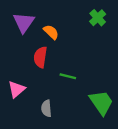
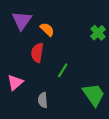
green cross: (98, 18) -> (98, 33), moved
green line: (68, 76) -> (63, 70), turned -72

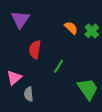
orange semicircle: (47, 29) -> (71, 28), moved
gray semicircle: (43, 100) -> (29, 94), moved

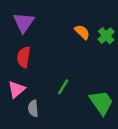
red semicircle: (35, 50) -> (24, 57), moved
green line: (59, 66) -> (63, 87), moved

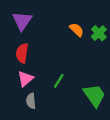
pink triangle: (16, 89) -> (25, 79), moved

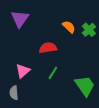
red semicircle: (22, 53) -> (48, 48), moved, turned 72
gray semicircle: (31, 101) -> (14, 93), moved

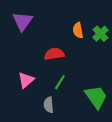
orange semicircle: (69, 27) -> (78, 30), turned -144
gray semicircle: (14, 93) -> (49, 105), moved

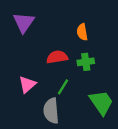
green cross: (100, 34) -> (86, 62), moved, turned 35
gray semicircle: (49, 105) -> (51, 111), size x1.5

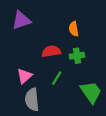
purple triangle: (24, 23) -> (21, 20), turned 36
gray semicircle: (51, 111) -> (32, 100), moved

